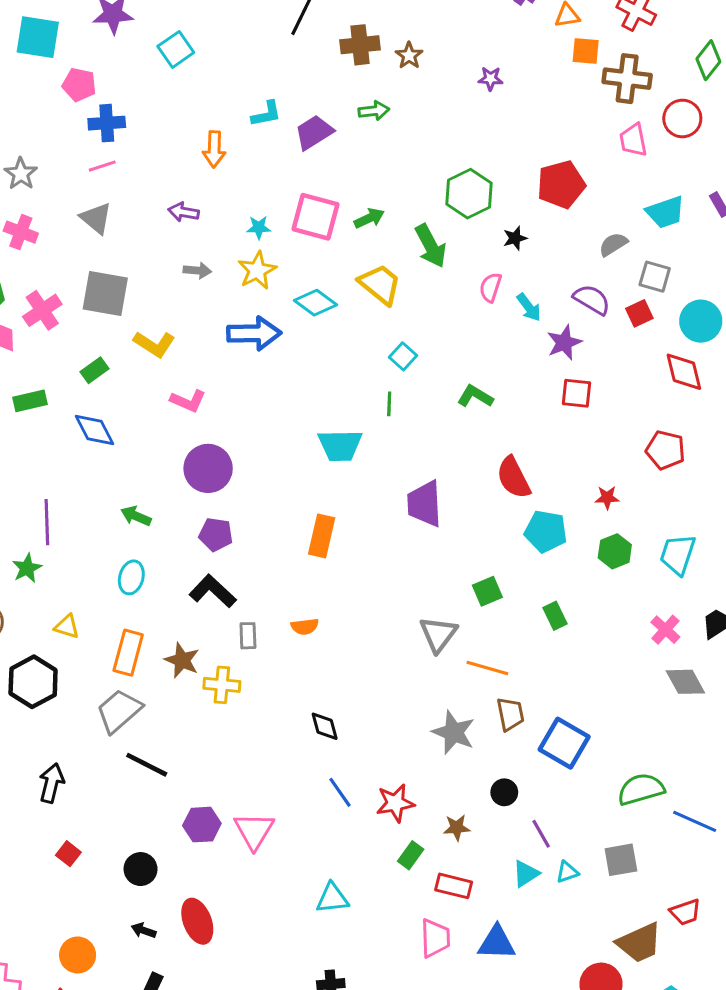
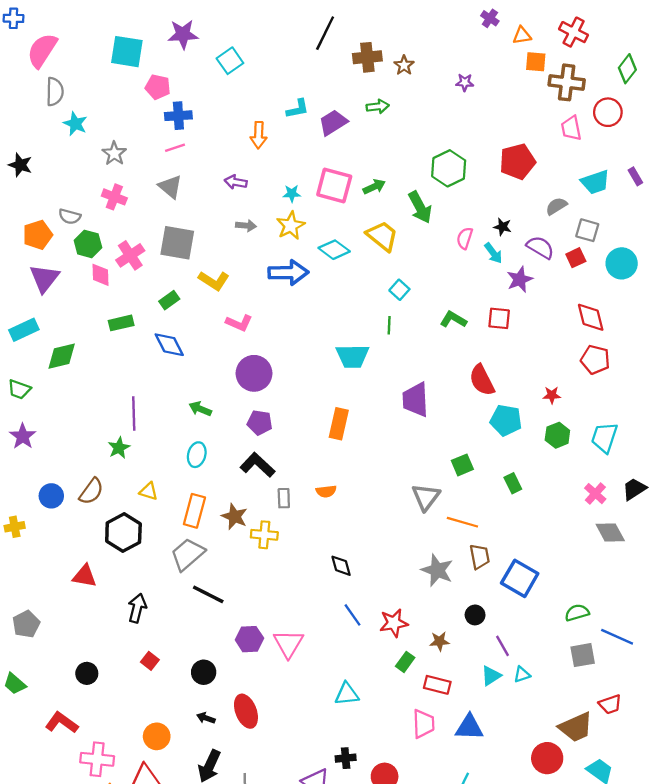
black star: (515, 238) -> (503, 227), moved, turned 30
red diamond: (684, 372) -> (591, 317), moved
red square: (576, 393) -> (499, 318), moved
green semicircle: (641, 789) -> (577, 613), size x0.7
gray square: (621, 860) -> (583, 655), moved

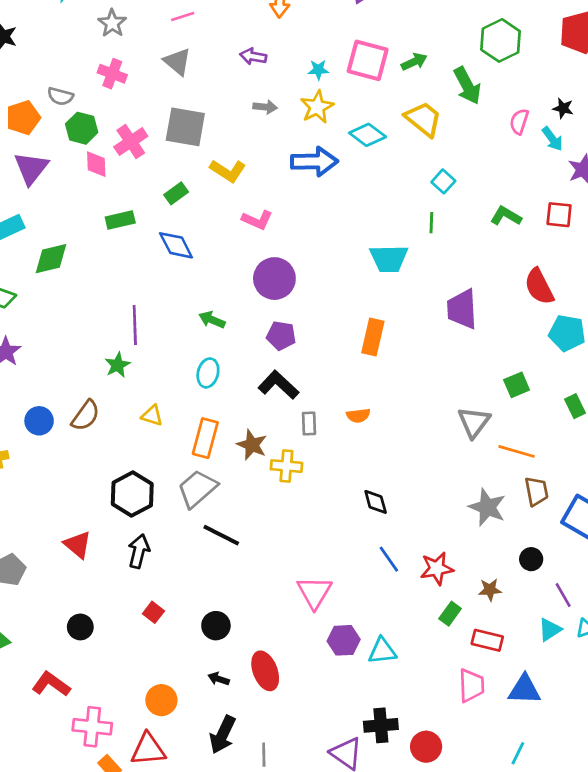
black hexagon: (123, 533) -> (132, 494), moved
red triangle: (85, 576) -> (78, 545), moved, turned 30
purple hexagon: (249, 639) -> (344, 640), moved
black cross: (346, 758) -> (381, 725), size x1.4

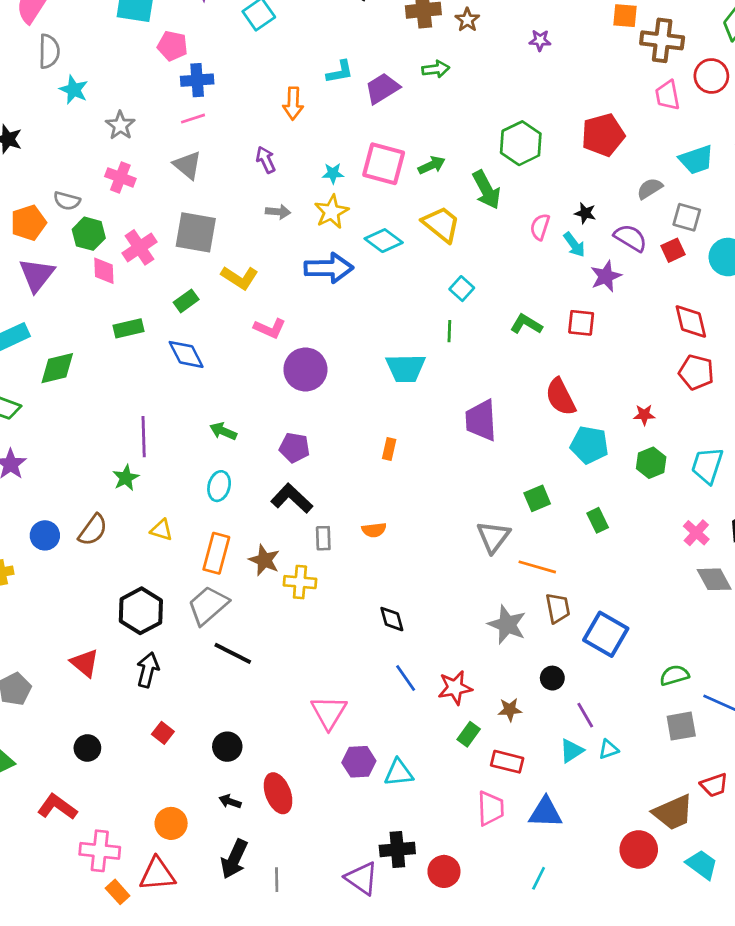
purple arrow: (253, 56) -> (266, 160), turned 55
purple circle: (274, 279) -> (305, 369), moved
orange rectangle: (373, 337) -> (389, 449), size x0.6

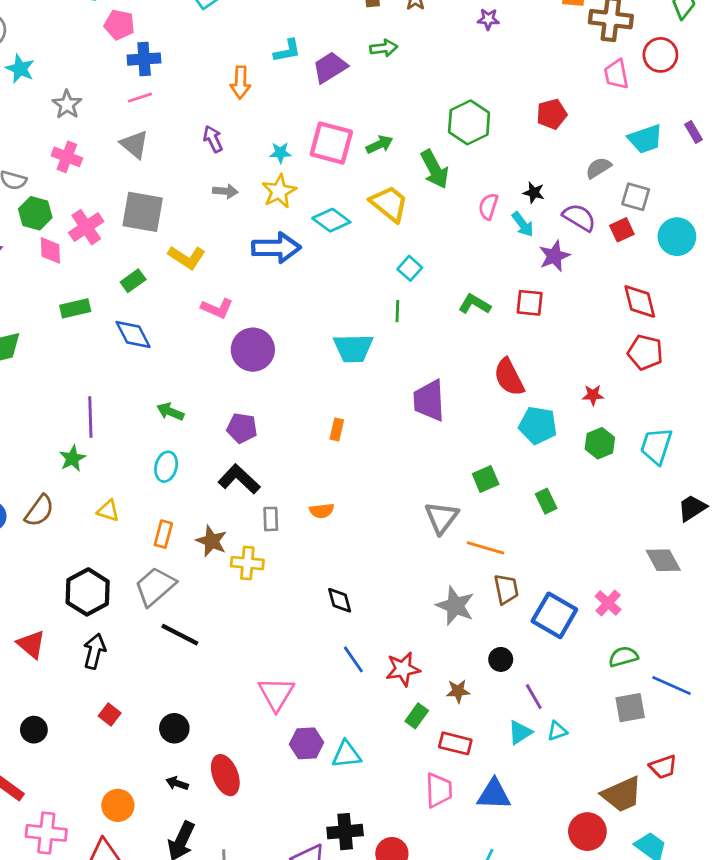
red pentagon: (603, 135) -> (552, 114), size x0.7
pink cross: (696, 533) -> (608, 603), moved
orange rectangle: (216, 553) -> (163, 534), size x0.7

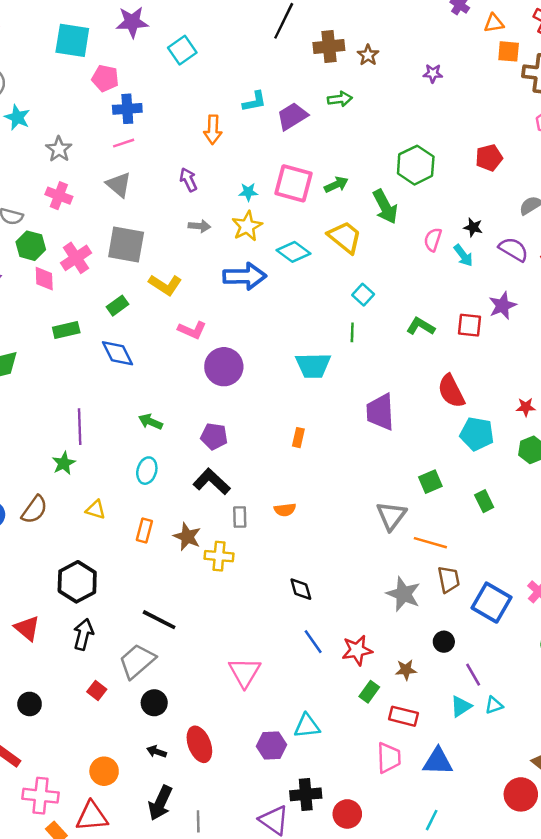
purple star: (554, 256) -> (502, 306), moved
gray trapezoid: (155, 586) -> (137, 661), moved
purple hexagon: (307, 743) -> (272, 746), moved

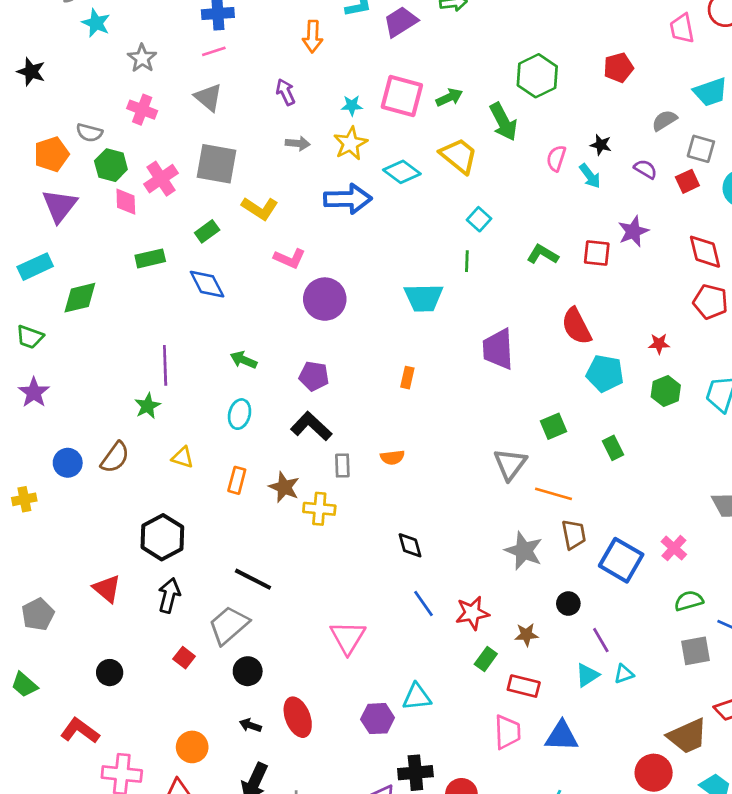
purple semicircle: (513, 249) -> (645, 169), size x0.7

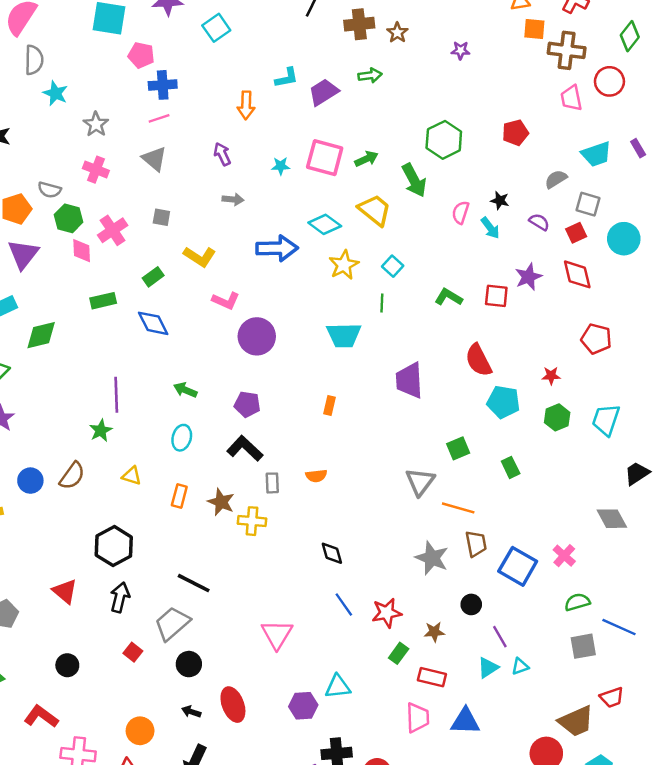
yellow star: (350, 143) -> (344, 265), moved
gray square: (217, 164) -> (161, 217), size x0.5
red diamond: (705, 252) -> (577, 274), moved

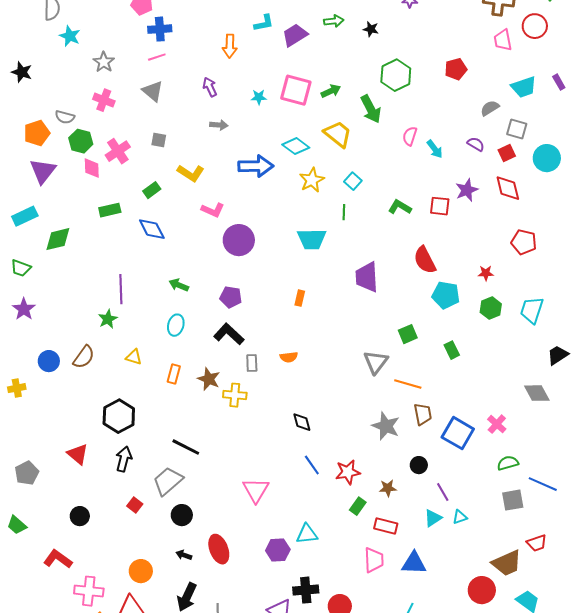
black star: (500, 201) -> (371, 29), moved

